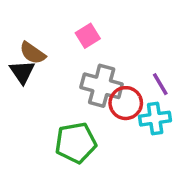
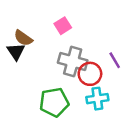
cyan cross: (155, 119) -> (97, 99), moved

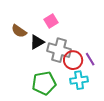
black triangle: (16, 52) -> (37, 42), moved, turned 35
purple line: (115, 60) -> (90, 59), moved

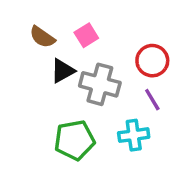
brown semicircle: (19, 31) -> (42, 37), moved
red circle: (73, 60) -> (152, 61), moved

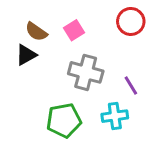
red circle: (152, 61) -> (131, 21), moved
black triangle: (63, 71) -> (26, 55), moved

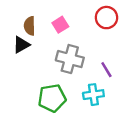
brown semicircle: (36, 32) -> (30, 26), turned 54

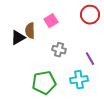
brown semicircle: (30, 26) -> (30, 31), moved
gray cross: (70, 59) -> (59, 50), size x0.6

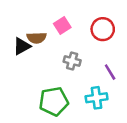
red circle: (90, 15) -> (103, 29), moved
brown semicircle: (30, 31) -> (37, 38), turned -91

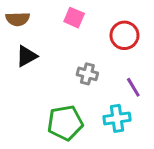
pink square: (62, 25) -> (74, 18), moved, turned -35
brown semicircle: (37, 38) -> (18, 19), moved

